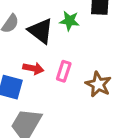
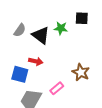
pink rectangle: (64, 71) -> (57, 88), moved, turned 32

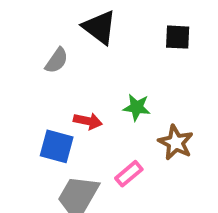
green star: (61, 28) -> (137, 107), moved
black triangle: (41, 35) -> (100, 27), moved

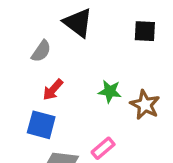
red arrow: (88, 121) -> (53, 90), moved, turned 120
brown star: (176, 142) -> (145, 105), moved

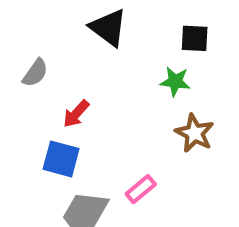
gray semicircle: (41, 51) -> (35, 73), moved
green star: (110, 91) -> (175, 81), moved

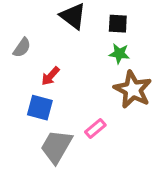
black square: (195, 38) -> (118, 24), moved
brown star: (195, 133) -> (133, 90), size x1.4

